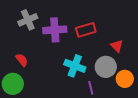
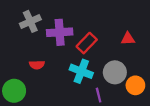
red rectangle: (86, 30) -> (87, 43), moved, turned -30
red triangle: (117, 46) -> (128, 39), moved, turned -48
red semicircle: (22, 60) -> (37, 65), moved, turned 128

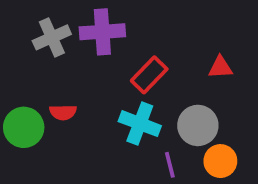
purple cross: (60, 32) -> (102, 32), moved
orange circle: (135, 85) -> (220, 161), moved
green circle: (14, 91) -> (24, 127), moved

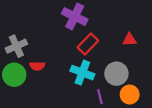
purple cross: (102, 32) -> (75, 16), moved, turned 30
gray cross: (52, 37) -> (16, 46), moved

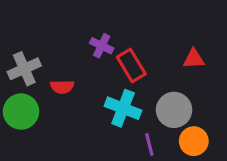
purple cross: (75, 16) -> (102, 46), moved, size x0.6
red rectangle: (88, 44) -> (131, 65), turned -75
red semicircle: (37, 66) -> (62, 87), moved

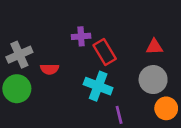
purple cross: (102, 46) -> (81, 36), turned -30
gray circle: (174, 110) -> (153, 80), moved
orange circle: (194, 141) -> (166, 108), moved

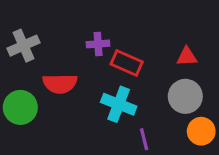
red rectangle: (105, 52) -> (127, 63), turned -35
gray cross: (19, 55) -> (23, 46), moved
red semicircle: (50, 69) -> (60, 84), size x1.5

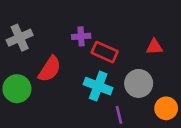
red semicircle: (60, 84) -> (50, 69), turned -56
gray circle: (185, 96) -> (139, 83), moved

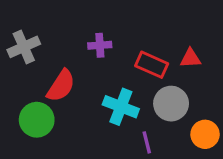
red rectangle: (105, 52) -> (152, 65), moved
green circle: (17, 89) -> (37, 120), moved

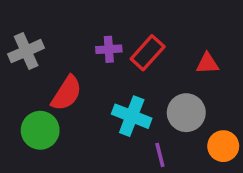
red rectangle: (152, 65) -> (148, 53), moved, turned -72

